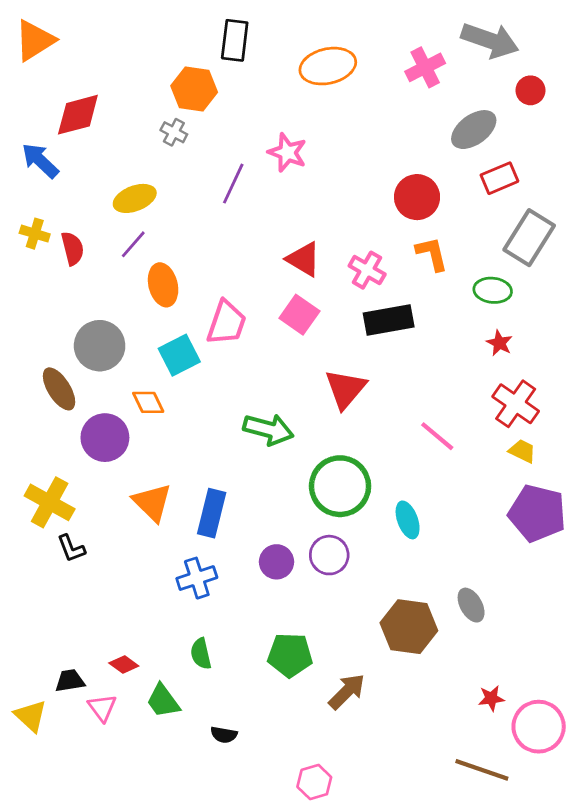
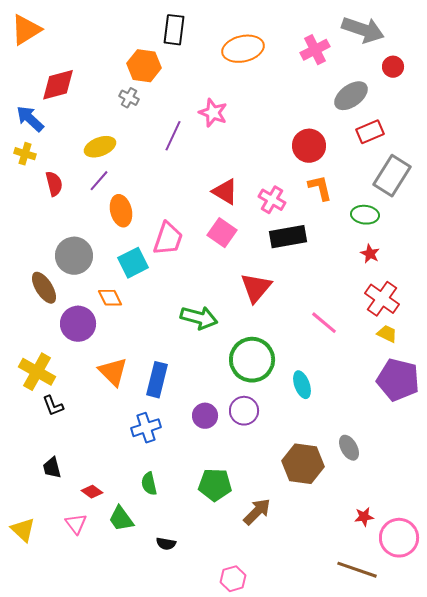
yellow cross: (35, 234) -> (25, 154), moved
black trapezoid: (70, 681) -> (52, 468), moved, turned -95

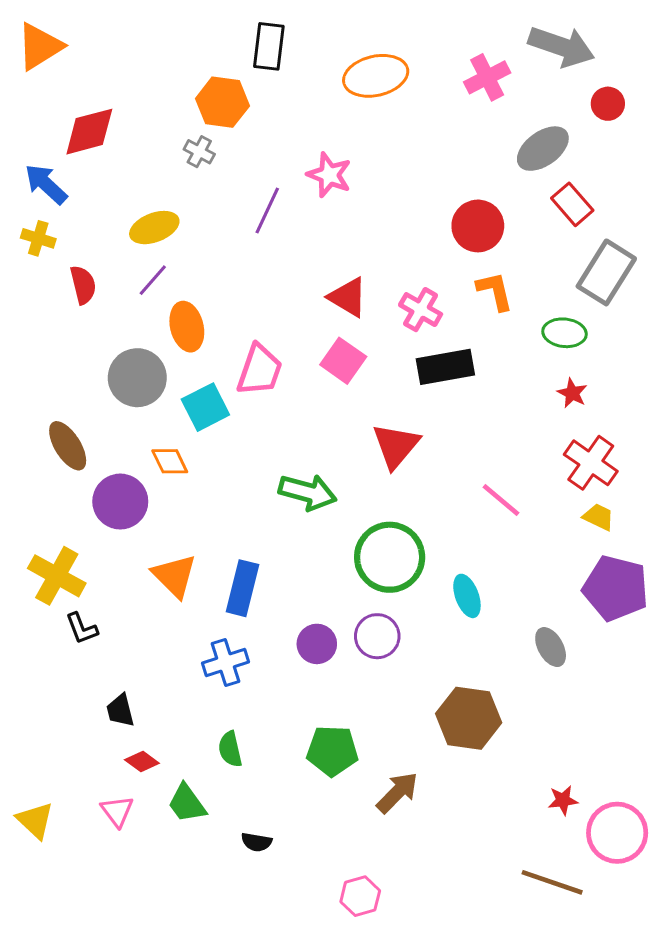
red rectangle: (370, 132) -> (572, 204), turned 72
gray circle: (74, 256) -> (137, 378), moved
gray ellipse: (349, 448) -> (551, 647), moved
black trapezoid: (52, 468) -> (120, 710), moved

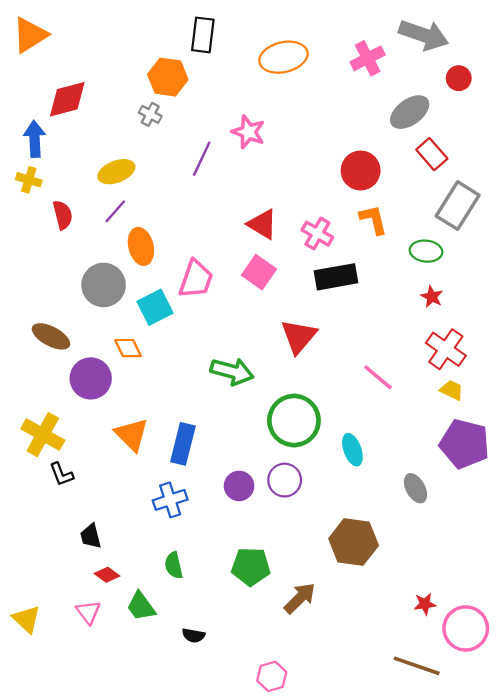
blue arrow: (46, 184) -> (35, 139), turned 44
brown ellipse: (68, 446) -> (51, 336), turned -30

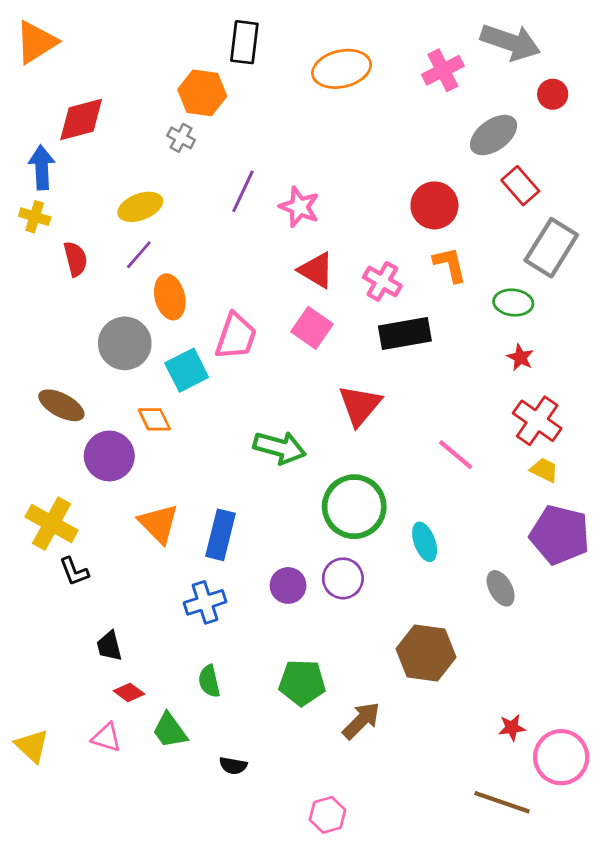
pink star: (248, 132) -> (299, 207), moved
pink triangle: (88, 612) -> (106, 737), turned -36

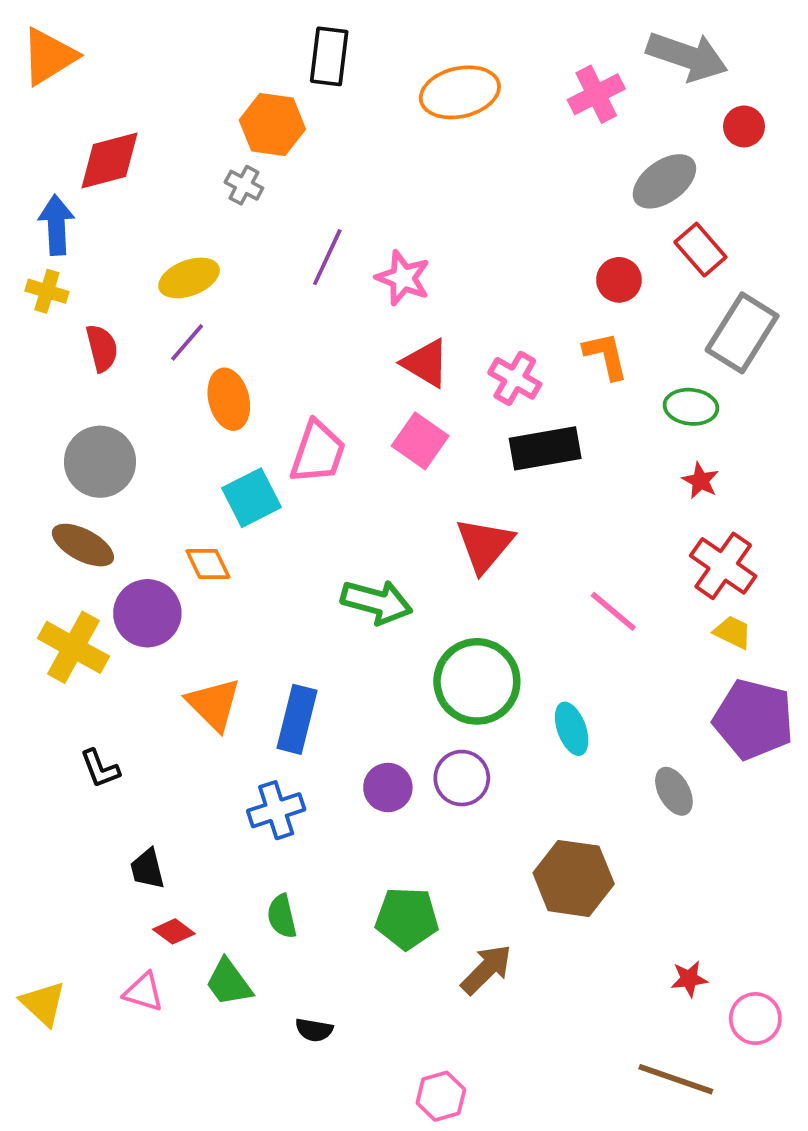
red circle: (434, 205) -> (619, 280), moved, size x0.7
gray circle: (125, 343) -> (100, 462), moved
yellow cross: (52, 524) -> (73, 647), moved
pink circle: (561, 757) -> (755, 1019), size x0.7

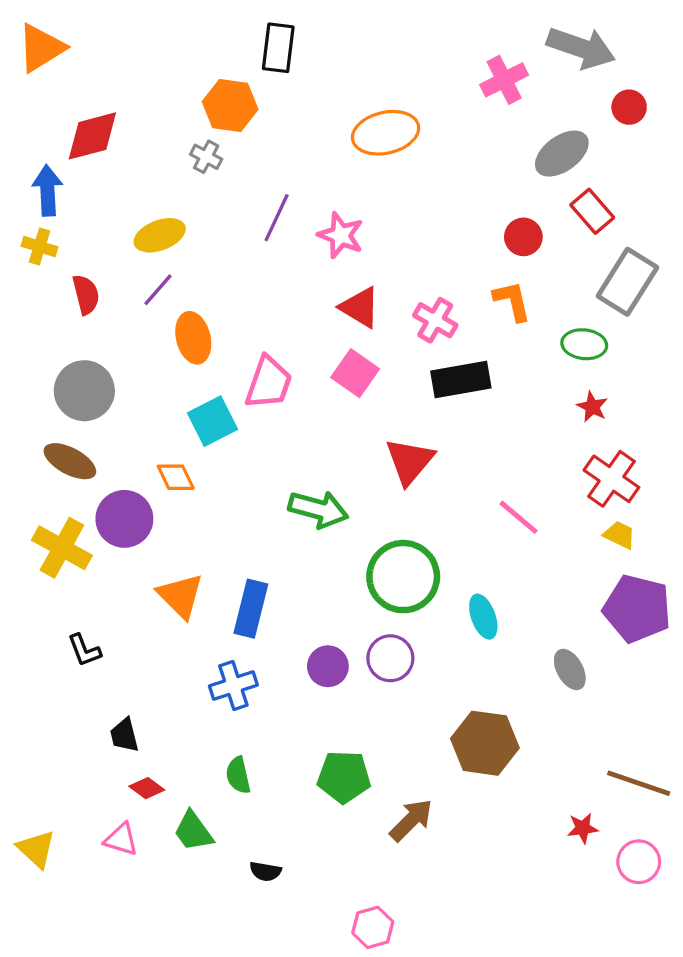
orange ellipse: (460, 92) -> (386, 133), moved
brown line: (676, 1079) -> (639, 783), moved

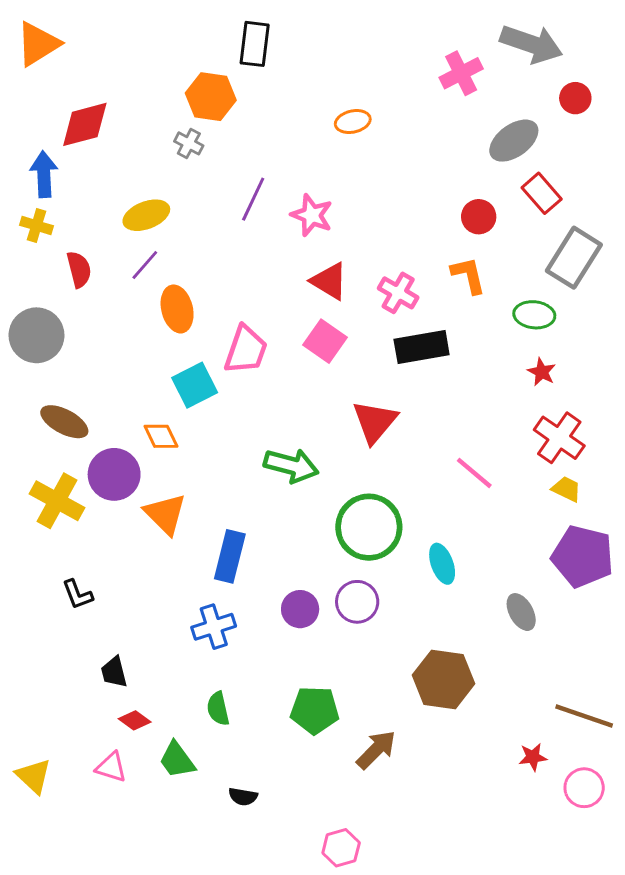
orange ellipse: (386, 133) -> (353, 122), size x0.6
gray circle: (84, 391) -> (36, 335), moved
orange triangle: (180, 596) -> (165, 514), moved

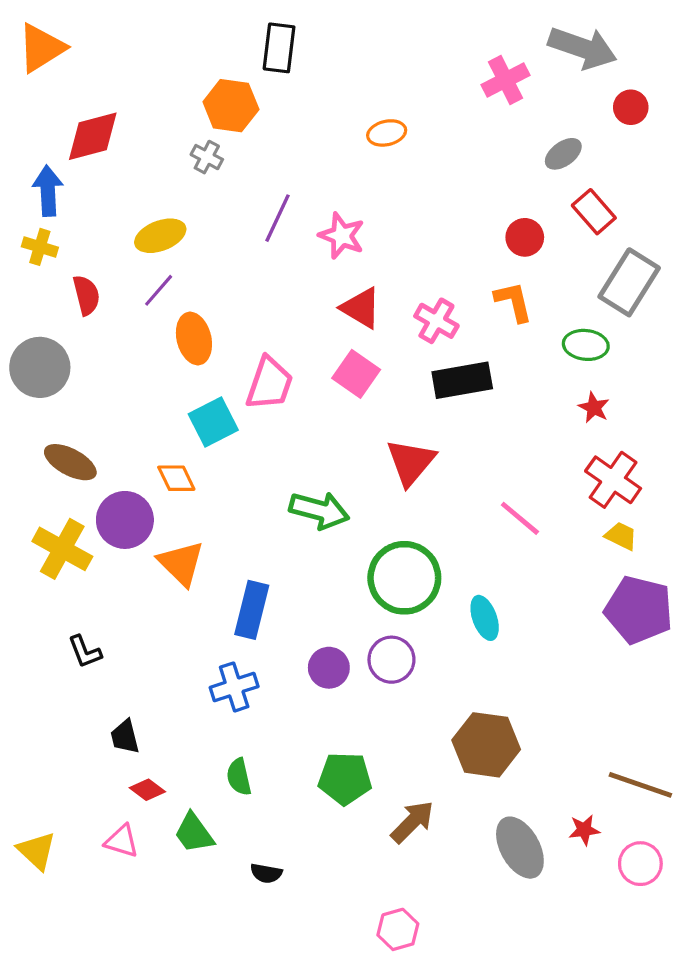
gray ellipse: (514, 141) -> (563, 154), size x0.7
gray ellipse: (521, 612) -> (520, 848), moved, size x1.5
pink hexagon: (341, 848) -> (398, 929), moved

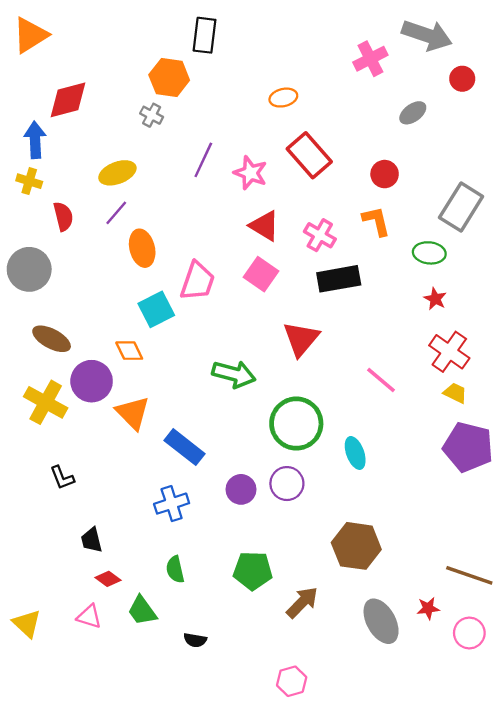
red rectangle: (594, 212) -> (309, 155), moved, size x1.4
blue rectangle: (252, 610) -> (185, 447), turned -66

